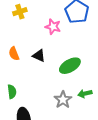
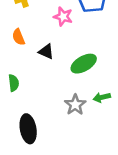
orange semicircle: (14, 54) -> (18, 37), moved
green semicircle: (12, 92) -> (14, 83), moved

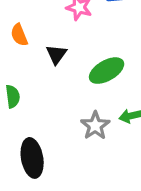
black triangle: (46, 52) -> (56, 54), turned 42

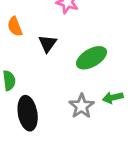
black ellipse: (32, 158) -> (28, 113), moved

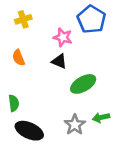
black triangle: (47, 44) -> (59, 61), moved, turned -42
black ellipse: (28, 113) -> (29, 131), turned -56

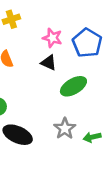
blue pentagon: (91, 19) -> (87, 43), moved
green arrow: (101, 117) -> (92, 137), moved

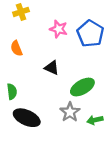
black triangle: (49, 63) -> (52, 68), moved
green ellipse: (73, 86) -> (82, 87), moved

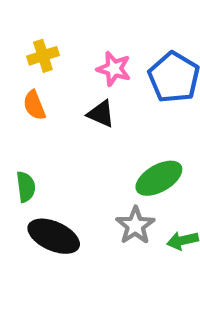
yellow cross: (21, 12) -> (43, 56), moved
black triangle: (52, 68) -> (101, 114), moved

